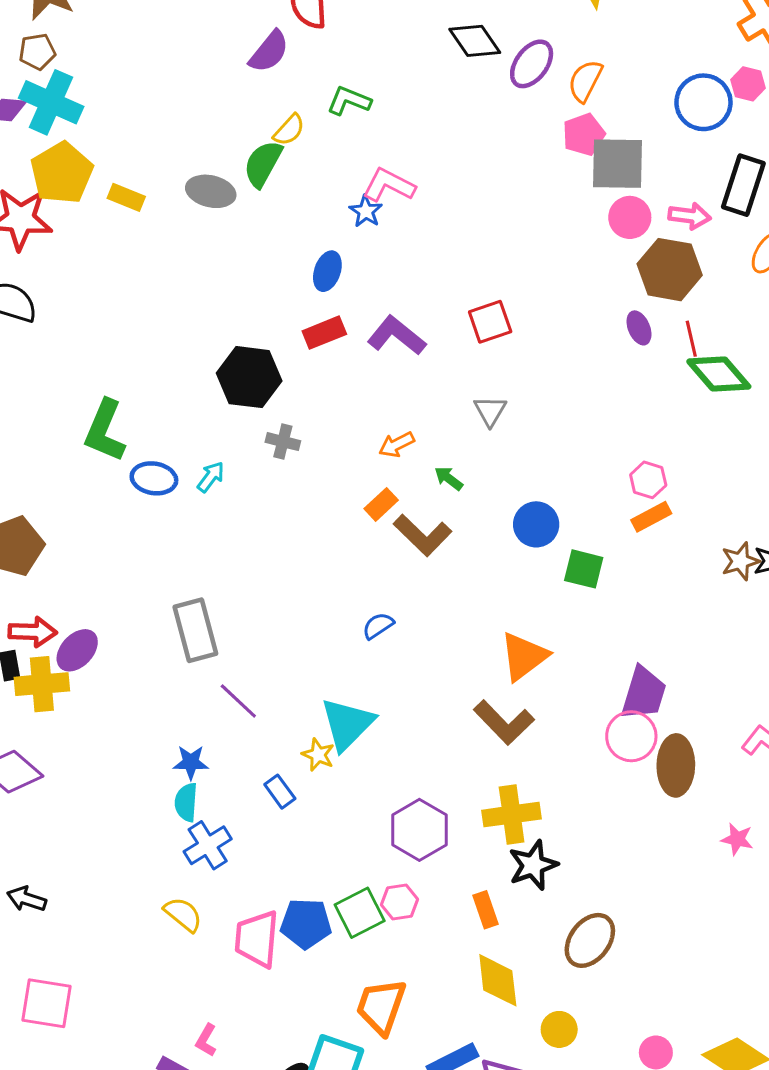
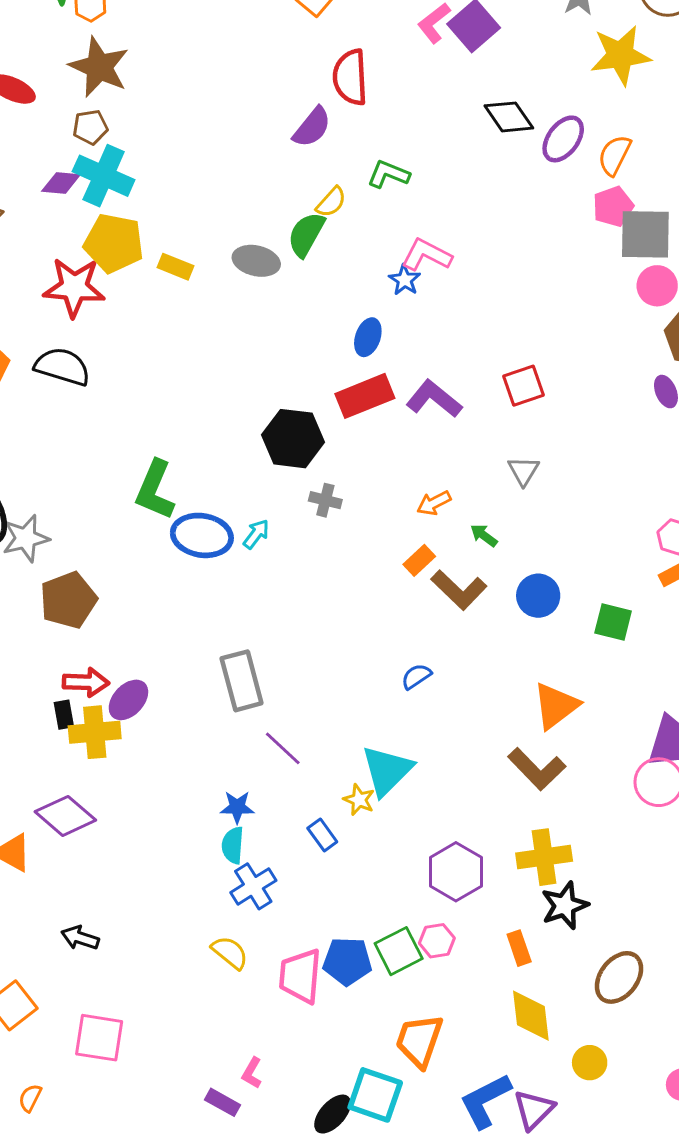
yellow pentagon: (62, 173) -> (114, 243), turned -30
red rectangle: (324, 333) -> (365, 396), size x1.4
blue ellipse: (154, 478) -> (202, 535), size x1.4
blue circle: (536, 524) -> (538, 596), moved

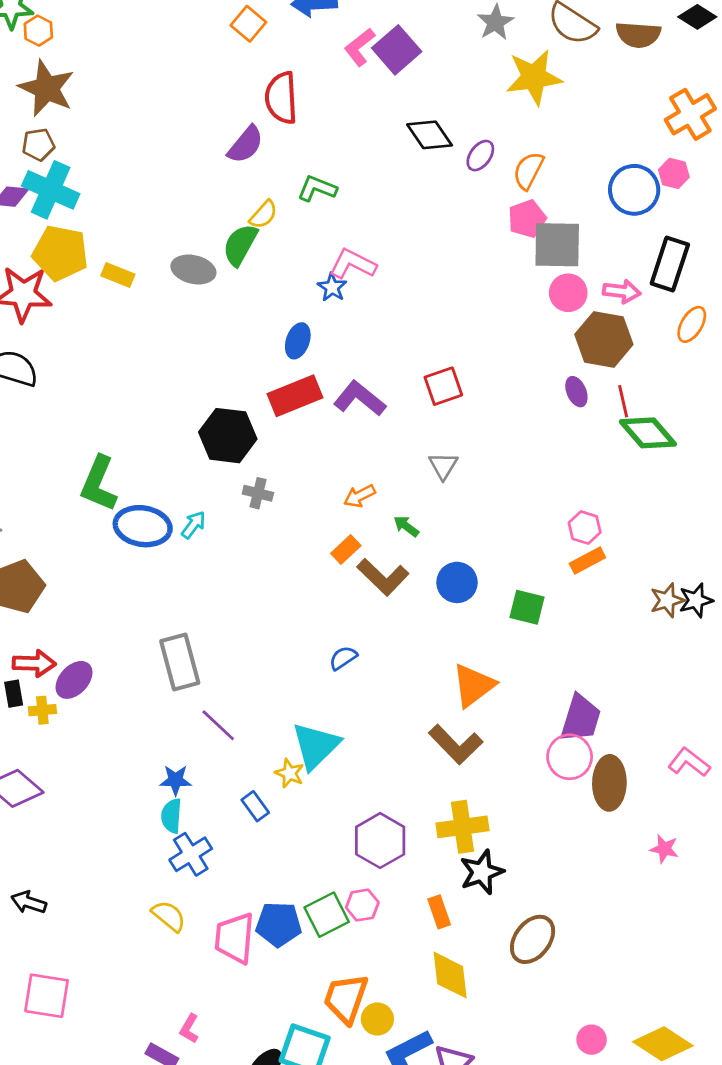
purple ellipse: (563, 139) -> (480, 156), size x0.7
yellow cross: (95, 732) -> (42, 710), size x0.6
yellow circle: (590, 1063) -> (377, 1019), moved

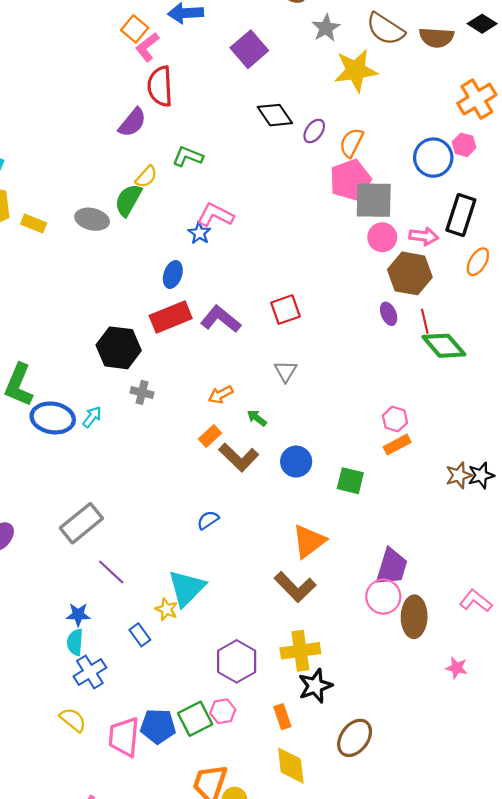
pink L-shape: (360, 47) -> (147, 47), moved
pink pentagon: (527, 219) -> (350, 180), size x1.4
gray rectangle: (180, 662) -> (81, 523), turned 66

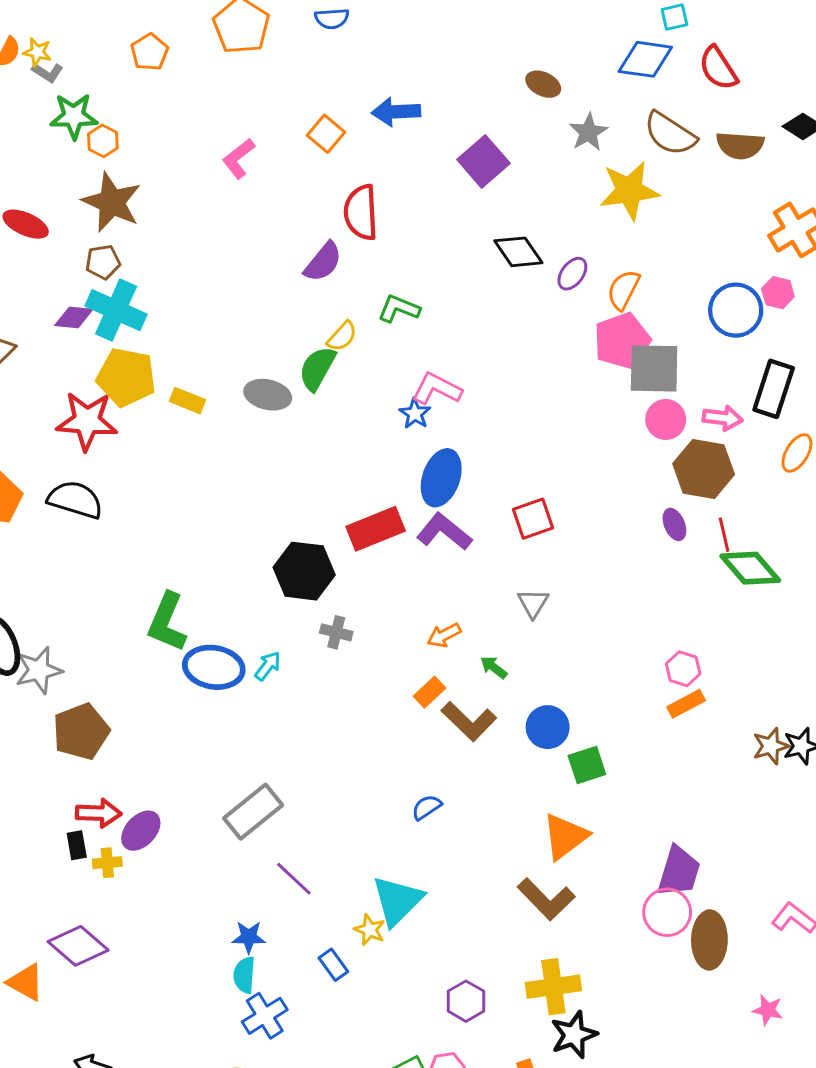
pink L-shape: (147, 47) -> (239, 158), moved
blue ellipse: (173, 274) -> (441, 478), moved, size x1.5
green square: (350, 481) -> (587, 765), moved, turned -32
purple hexagon: (237, 661) -> (466, 1001), size x0.7

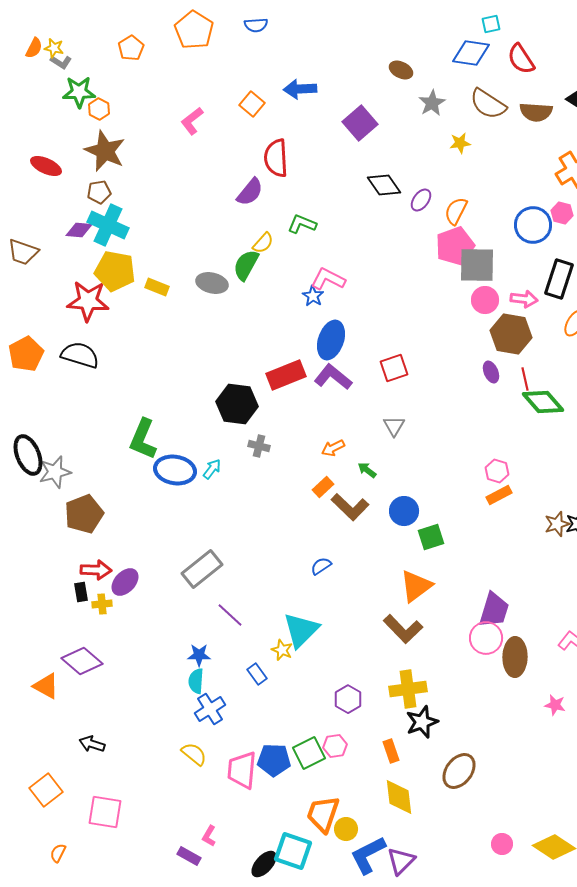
yellow star: (629, 191) -> (460, 143), size x0.5

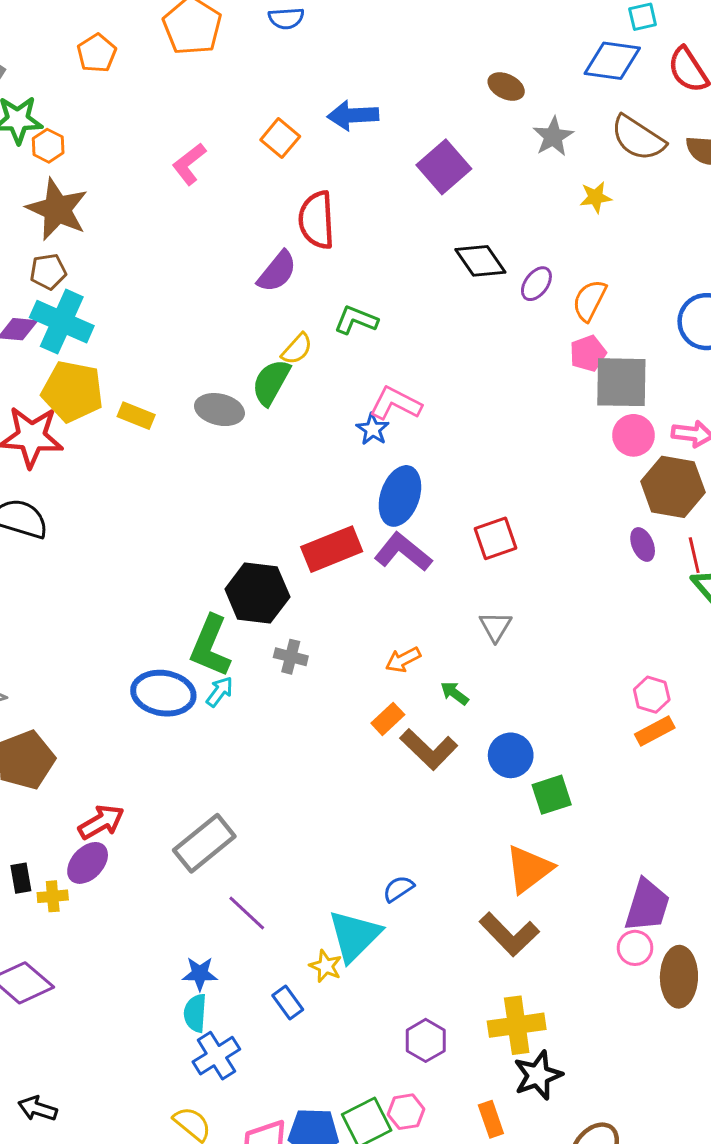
pink pentagon: (455, 246) -> (588, 353), size x0.6
green L-shape: (143, 439) -> (210, 646), moved
blue semicircle: (321, 566) -> (398, 889), moved
red arrow: (96, 570) -> (101, 822), moved, turned -32
pink circle: (486, 638) -> (635, 948), size x0.7

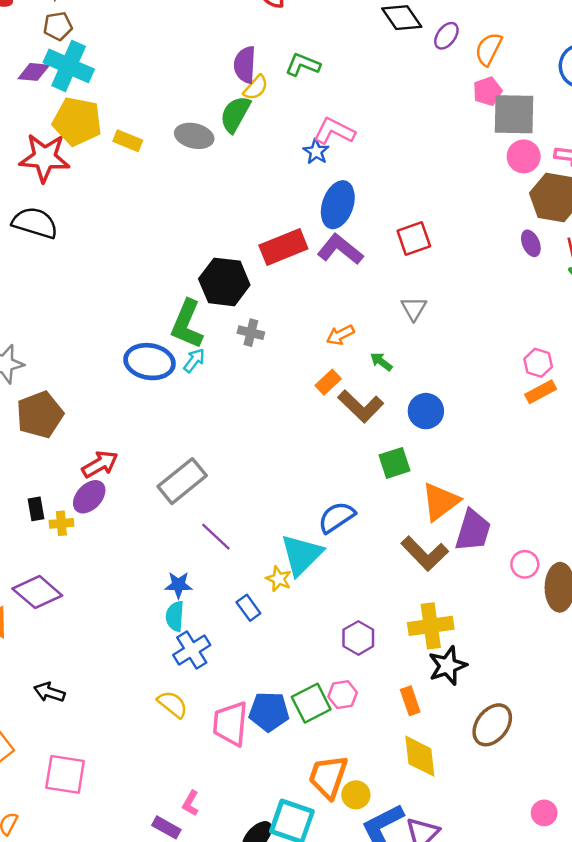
purple semicircle: (277, 272) -> (245, 65), moved, turned 144
green square: (552, 795) -> (395, 463), moved
blue semicircle: (398, 889) -> (337, 517), size x1.5
purple trapezoid: (647, 905) -> (473, 531), moved

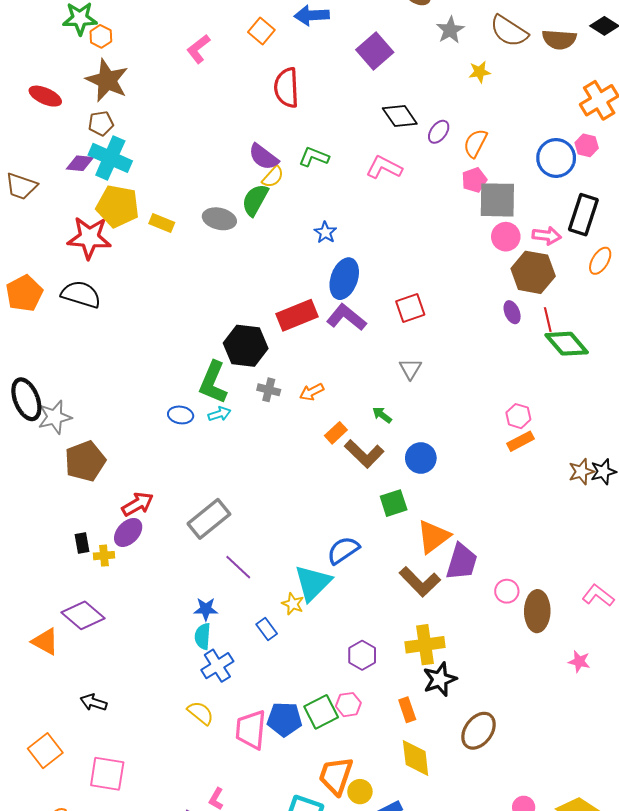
purple semicircle: (245, 65) -> (263, 157), turned -56
pink L-shape: (334, 131) -> (384, 167), moved
orange arrow: (340, 335) -> (312, 392), moved
cyan arrow: (194, 360) -> (219, 414), turned 35
blue ellipse: (150, 362) -> (181, 415), size x0.6

